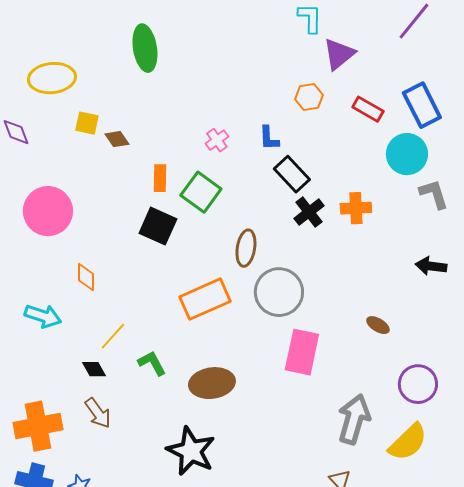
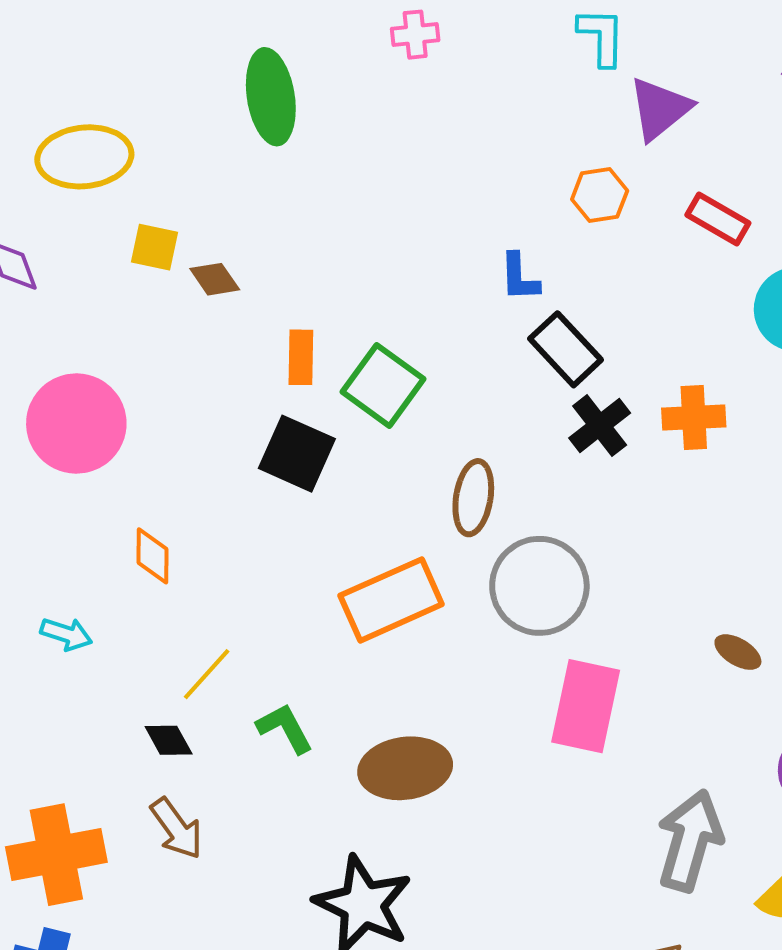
pink cross: (217, 140) -> (415, 35), moved, turned 30
cyan arrow: (43, 316) -> (66, 634), size x0.7

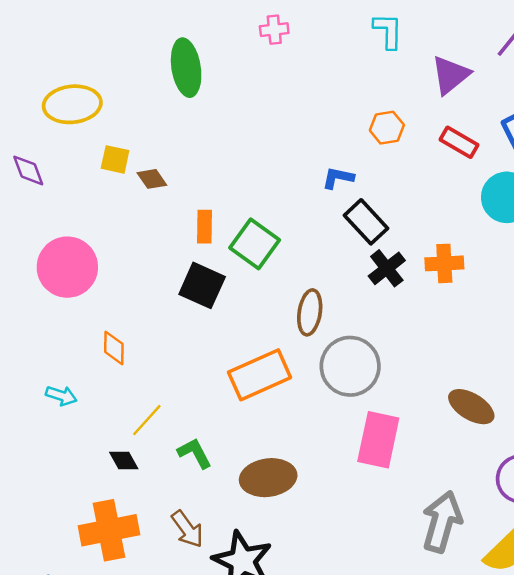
purple triangle: (660, 109) -> (450, 75), moved
blue L-shape: (519, 277) -> (338, 178), turned 104
brown ellipse: (738, 652) -> (471, 407), size x1.6
brown arrow: (177, 828) -> (187, 529), moved
orange cross: (56, 855) -> (109, 530), moved

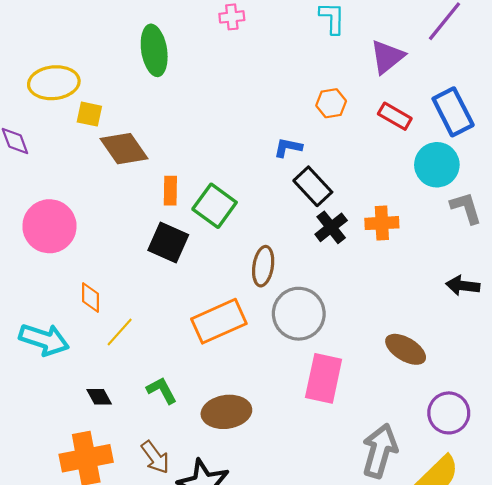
yellow square: (115, 159) -> (89, 114), moved
brown diamond: (152, 179) -> (124, 149), size x1.8
cyan arrow: (61, 396) -> (44, 340), size x1.8
yellow line: (147, 420) -> (120, 332), moved

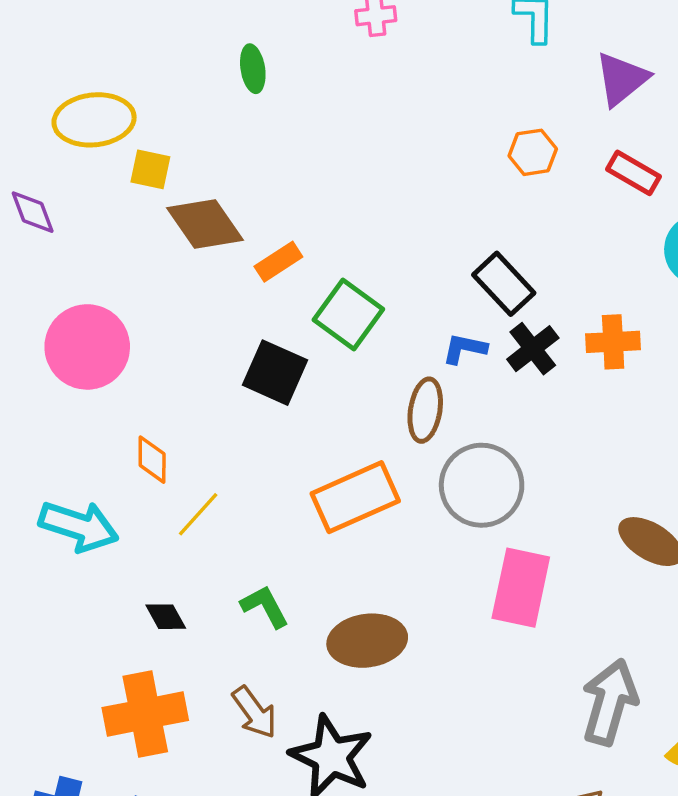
green ellipse: (154, 50) -> (253, 69), size x0.6
blue L-shape: (288, 147) -> (464, 349), moved
orange rectangle: (170, 191) -> (278, 262), moved, turned 56

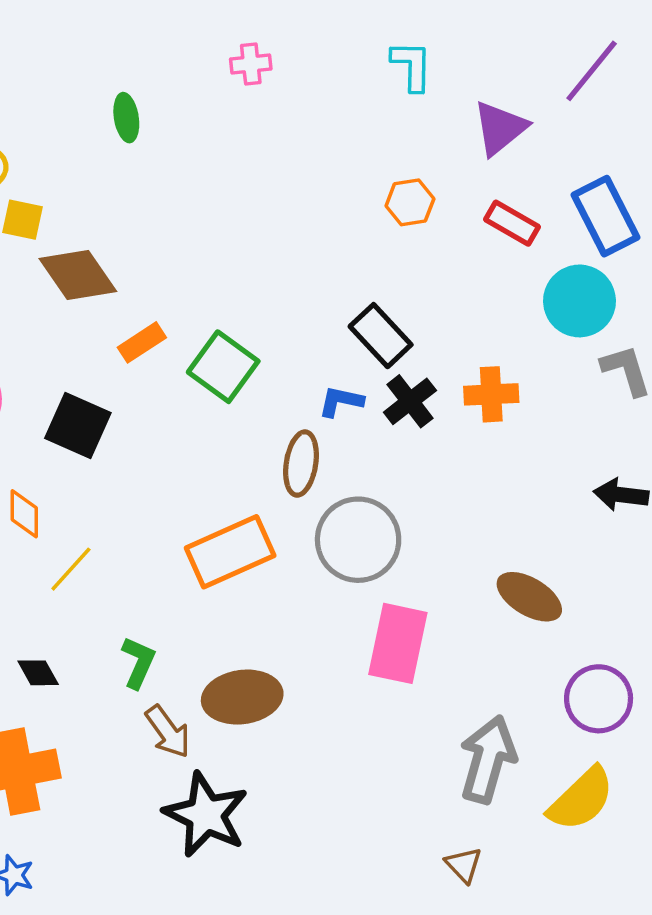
orange rectangle: (278, 262) -> (142, 342), moved
black square: (275, 373) -> (78, 426), moved
green L-shape: (265, 606) -> (138, 662), turned 52
brown arrow: (255, 712) -> (168, 732), moved

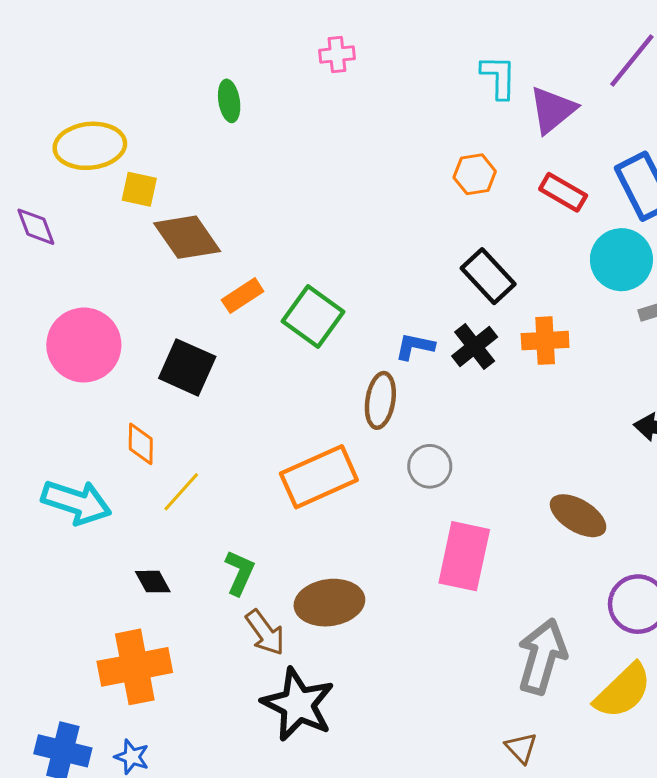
cyan L-shape: (412, 66) -> (499, 77), moved
black rectangle: (381, 336) -> (488, 276), moved
gray circle: (358, 540) -> (430, 466), size x0.6

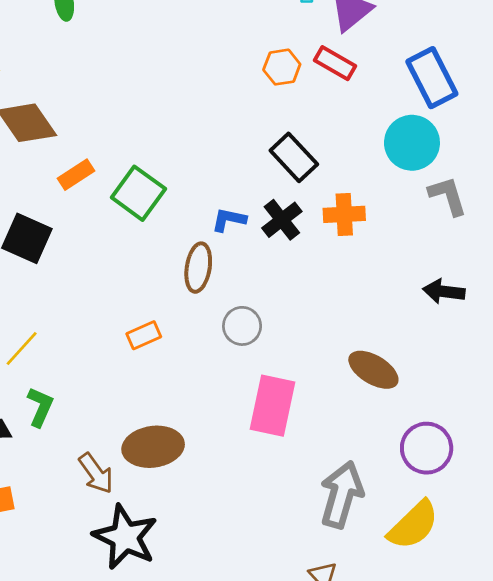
red rectangle: (563, 192) -> (335, 63), moved
orange rectangle: (319, 477) -> (144, 335), size x0.5
green L-shape: (240, 573) -> (40, 407), moved

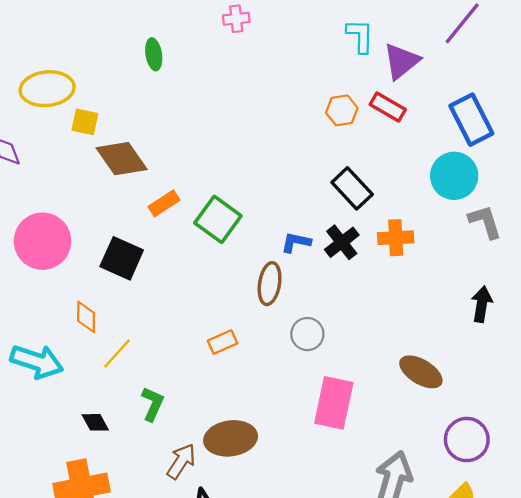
black arrow: (444, 291) -> (482, 304), turned 92
green L-shape: (40, 407) -> (153, 404), moved
brown arrow: (96, 473) -> (181, 461), turned -111

